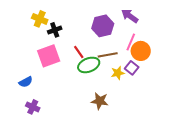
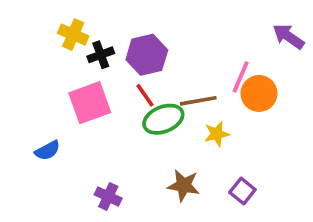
purple arrow: (130, 16) -> (288, 36), moved
purple hexagon: (103, 26) -> (147, 55), moved
purple square: (132, 68) -> (242, 191), moved
purple cross: (33, 107) -> (108, 196), moved

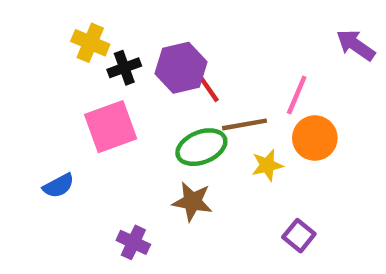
orange circle: (259, 93) -> (315, 138), moved
red line: (145, 95) -> (208, 88), moved
brown star: (184, 185) -> (192, 202), moved

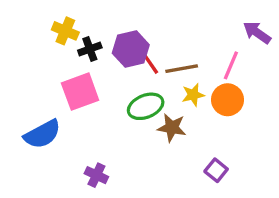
pink line: (297, 95) -> (231, 65), moved
brown line: (245, 124) -> (182, 69), moved
yellow star: (267, 165) -> (193, 95), moved
blue semicircle: (59, 186) -> (42, 134), size x1.6
brown star: (192, 202) -> (172, 128), moved

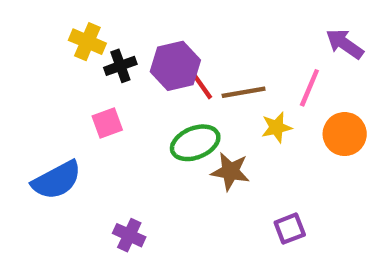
pink square: (80, 92) -> (107, 123), size x0.6
yellow star: (193, 95) -> (277, 127), moved
orange circle: (228, 100) -> (345, 134), moved
purple square: (216, 170) -> (290, 229), turned 30

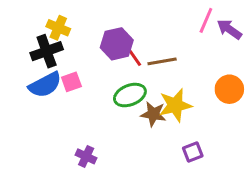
black cross: (120, 66) -> (47, 51), moved, size x1.5
pink line: (309, 88) -> (206, 20), moved
yellow star: (277, 127) -> (175, 105), moved, size x1.6
blue semicircle: (57, 180) -> (45, 85), moved

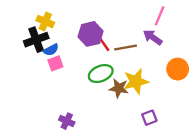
purple arrow: (229, 29) -> (153, 37), moved
blue semicircle: (45, 85) -> (51, 50), moved, size x0.6

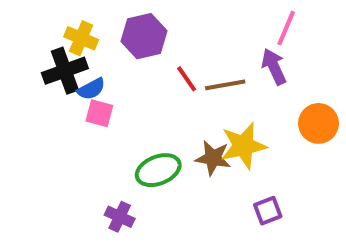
purple hexagon: (91, 34) -> (144, 36), moved
purple arrow: (153, 37) -> (274, 67), turned 30
pink square: (55, 63) -> (99, 113), turned 35
green ellipse: (101, 74) -> (158, 170), moved

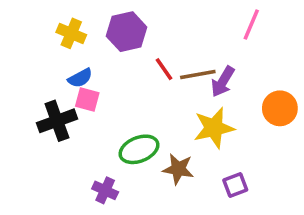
purple arrow: (274, 67) -> (223, 82), moved, turned -124
black cross: (65, 71) -> (57, 121), moved
brown star: (213, 158) -> (178, 169), moved

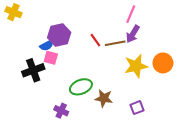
pink line: (251, 25) -> (131, 14), moved
purple hexagon: (127, 32) -> (59, 35), moved
yellow cross: (71, 33) -> (13, 12), moved
purple arrow: (223, 82) -> (133, 34), moved
yellow star: (214, 128) -> (136, 66), moved

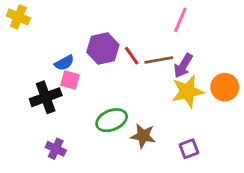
purple arrow: (133, 34) -> (183, 66), moved
purple hexagon: (59, 35) -> (103, 48), moved
purple cross: (61, 111) -> (56, 149), moved

